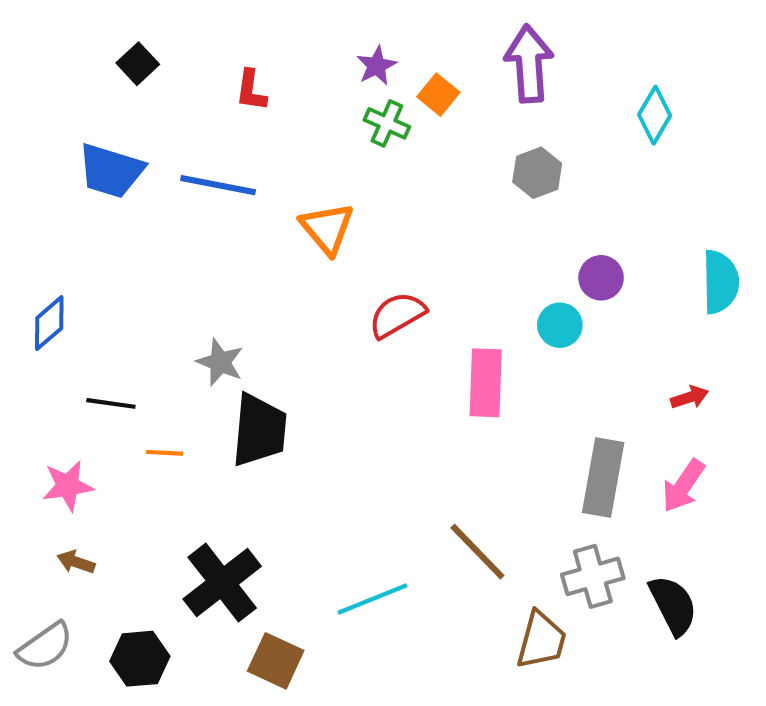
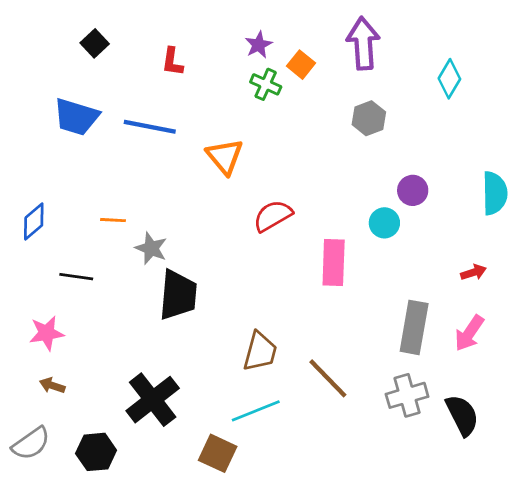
orange line: (165, 453) -> (113, 220), moved
brown trapezoid: (541, 640) -> (260, 352), moved
brown square: (276, 661) -> (218, 453), moved

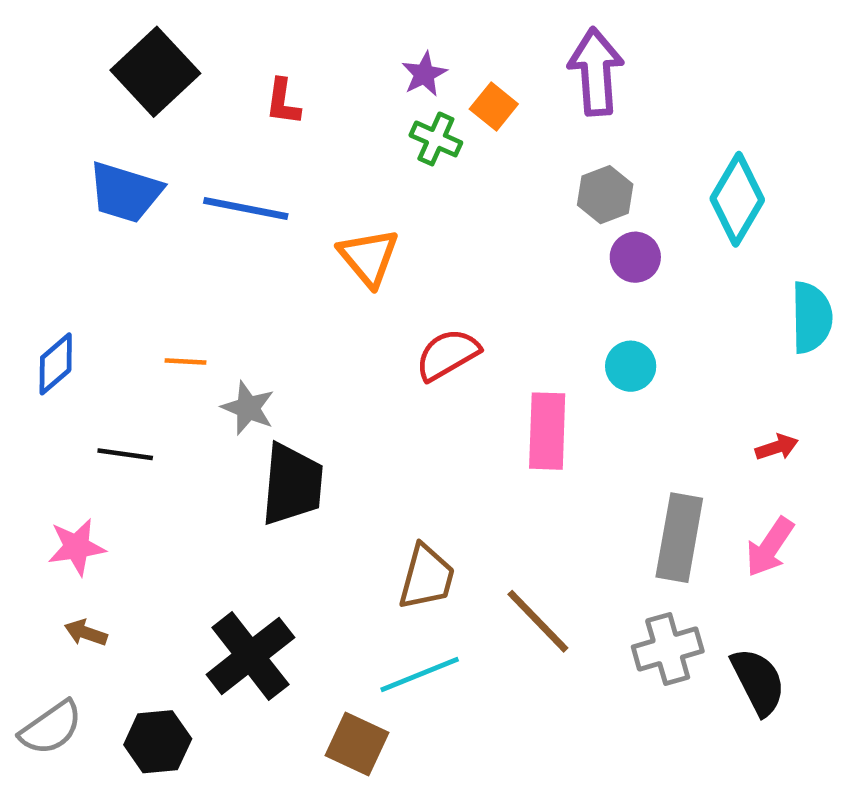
black square: (95, 43) -> (155, 72), size x1.8
cyan diamond: (449, 79) -> (737, 199), moved, size x1.4
purple circle: (413, 190) -> (635, 257), moved

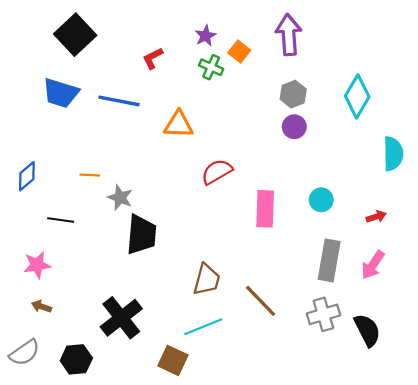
red L-shape: (283, 102) -> (153, 58), moved, turned 55
orange triangle: (369, 257) -> (179, 124), turned -48
purple circle: (635, 257) -> (294, 127), moved
cyan circle: (631, 366) -> (321, 200), moved

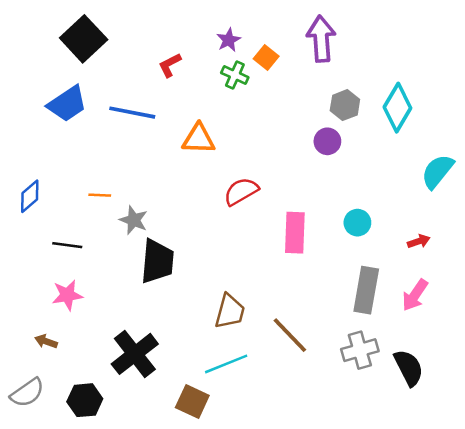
blue trapezoid: (61, 93) -> (67, 104), turned -51
gray hexagon: (293, 94) -> (345, 105), moved
cyan semicircle: (393, 154) -> (437, 171), turned -140
pink star: (37, 265) -> (67, 295), moved

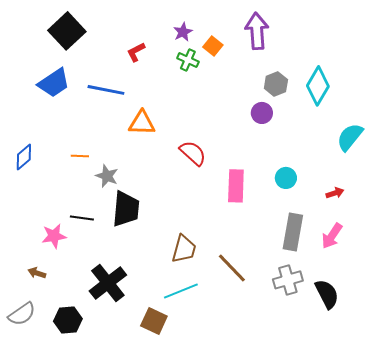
orange triangle: (199, 139) -> (142, 123), moved
red semicircle: (241, 191) -> (193, 153), turned 72
black line: (67, 245) -> (82, 218), moved

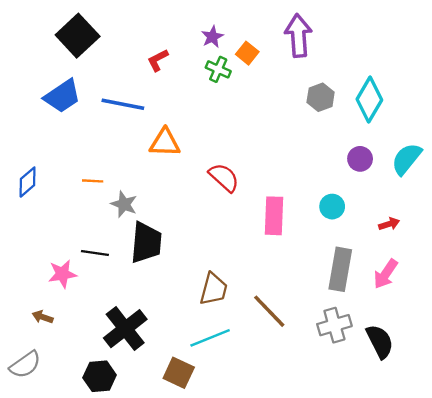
purple circle: (262, 113) -> (360, 159), moved
black hexagon: (68, 320) -> (100, 376), moved

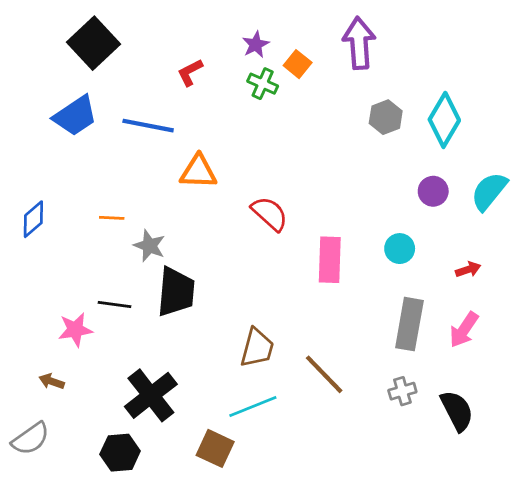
gray cross: (334, 325) -> (402, 391), size x0.7

